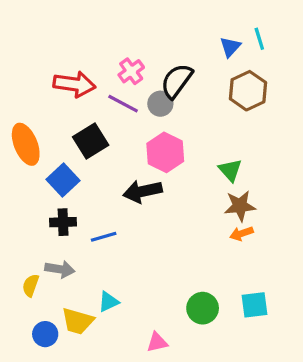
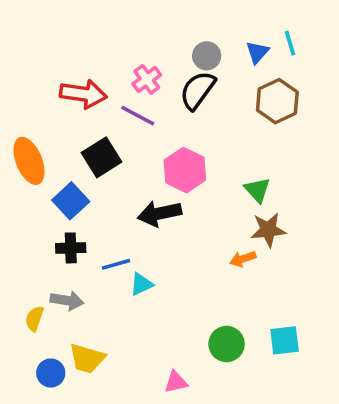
gray circle: (160, 104) -> (207, 56), moved
orange arrow: (242, 233) -> (243, 259), moved
cyan triangle: (108, 302) -> (141, 284), moved

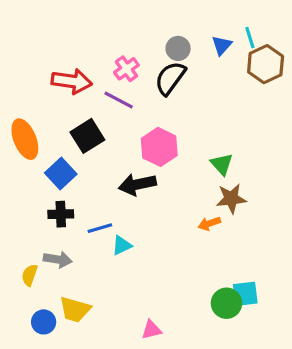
brown hexagon: (277, 101) -> (266, 64), moved
green circle: (227, 344) -> (226, 303), moved

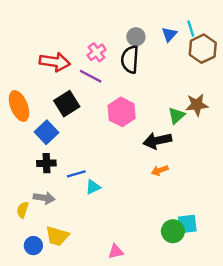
black semicircle: (170, 78) -> (130, 59), turned -32
green triangle: (222, 164) -> (176, 116), moved, turned 30
black arrow: (137, 184) -> (157, 141), moved
brown star: (231, 198) -> (197, 105), moved

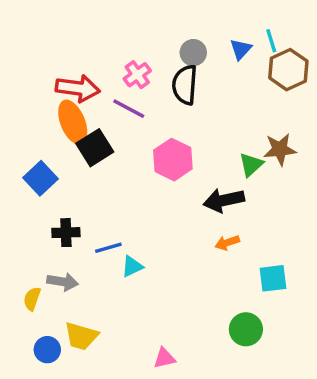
orange ellipse: (19, 106) -> (73, 122), moved
blue square: (46, 132) -> (40, 178), moved
cyan square: (187, 224) -> (273, 278), moved

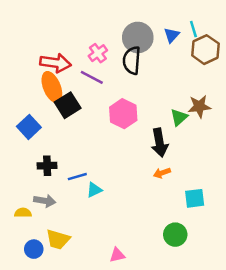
gray circle: (193, 53) -> (138, 37), size x1.6
black arrow: (224, 200) -> (160, 143), turned -88
yellow semicircle: (32, 299) -> (23, 213), turned 70

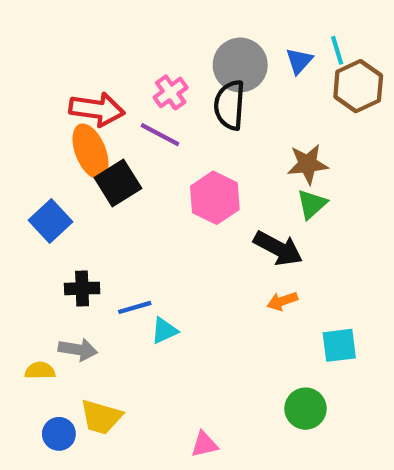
brown star: (199, 106) -> (308, 164), moved
black arrow: (160, 143) -> (278, 248), turned -52

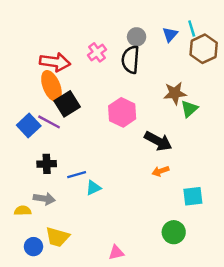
gray circle: (240, 65) -> (137, 37), size x0.6
purple line: (160, 135) -> (49, 122), moved
green triangle: (312, 204) -> (189, 109), moved

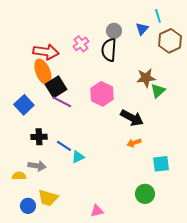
cyan line: (192, 28) -> (158, 16), moved
purple line: (49, 122) -> (62, 102), moved
blue line: (77, 175) -> (64, 146), turned 49

